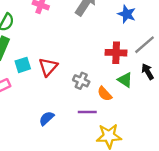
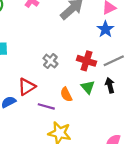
red triangle: (48, 67) -> (27, 87), moved
gray cross: (81, 81) -> (50, 61), moved

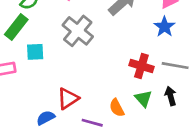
gray cross: (50, 61) -> (78, 31), moved, size x1.6
gray line: (114, 61) -> (175, 66), turned 36

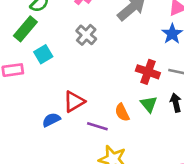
gray cross: (78, 31) -> (86, 35), size x0.7
cyan square: (35, 52) -> (43, 54), turned -30

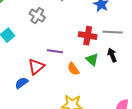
purple line: (97, 126) -> (55, 51), moved

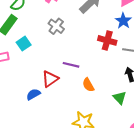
red cross: (88, 36) -> (107, 40), moved
green triangle: (92, 60) -> (120, 98), moved

